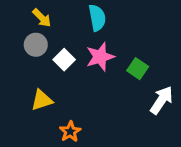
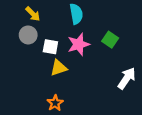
white square: (64, 60) -> (50, 47), turned -35
green square: (138, 69) -> (110, 40), moved
yellow triangle: (42, 100) -> (59, 68), moved

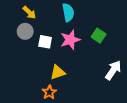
yellow triangle: (59, 68) -> (58, 72), moved

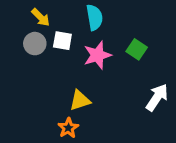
white square: (45, 42) -> (62, 41), moved

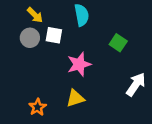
pink star: (97, 55) -> (79, 64), moved
yellow triangle: (80, 100) -> (75, 98), moved
orange star: (68, 128) -> (37, 107), moved

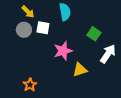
white arrow: (136, 84) -> (108, 54), moved
yellow triangle: (75, 98) -> (80, 70), moved

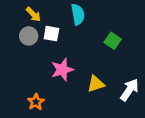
pink star: (63, 51) -> (62, 70), moved
white arrow: (108, 54) -> (129, 90), moved

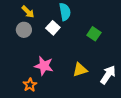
white square: (51, 34) -> (53, 28), moved, turned 32
pink star: (62, 70) -> (44, 66), moved, turned 30

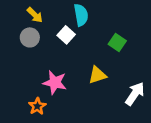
yellow triangle: (80, 70) -> (97, 75), moved

